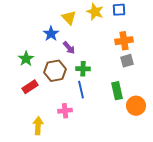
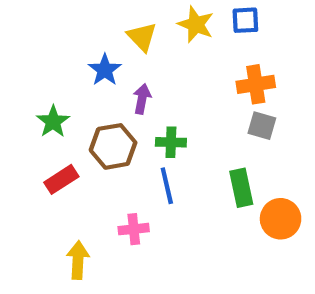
purple arrow: (69, 48) -> (142, 99), turned -128
gray square: (127, 61) -> (262, 126), turned 32

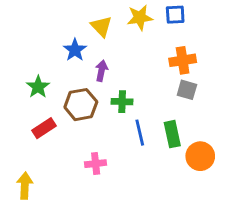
yellow star: (196, 24) -> (140, 18), turned -30
blue line: (167, 186) -> (140, 133), moved
yellow arrow: (78, 260) -> (25, 186), moved

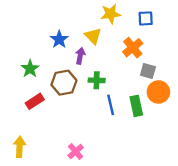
blue square: (175, 15) -> (146, 18), moved
yellow triangle: (101, 26) -> (93, 36), moved
orange cross: (183, 60) -> (133, 48), moved, turned -30
orange circle: (200, 156) -> (158, 92), moved
pink cross: (96, 164) -> (76, 152), moved, turned -35

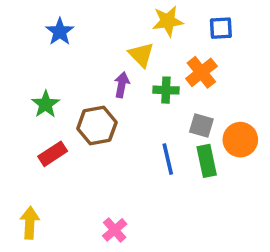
blue star: (59, 39) -> (60, 32), moved
gray square: (148, 71) -> (201, 125), moved
green cross: (97, 80) -> (166, 90), moved

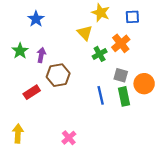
yellow star: (168, 21) -> (101, 13), turned 30
purple arrow: (122, 85) -> (41, 55), moved
green cross: (166, 90) -> (100, 54), turned -32
green star: (46, 104) -> (20, 51), moved

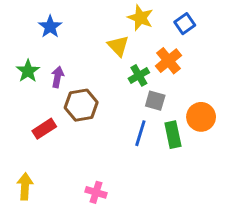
blue square: (132, 17) -> (185, 24), turned -32
gray square: (121, 75) -> (155, 101), moved
blue line: (101, 95) -> (140, 133), turned 30
pink cross: (69, 138) -> (96, 192), turned -32

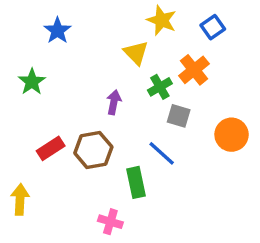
purple arrow: (58, 77) -> (114, 102), moved
brown hexagon: (81, 105) -> (93, 150), moved
blue line: (140, 133) -> (162, 153), turned -65
green rectangle: (173, 135) -> (136, 182), moved
yellow arrow: (25, 186) -> (20, 199), moved

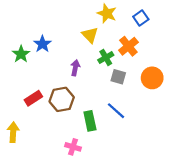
blue star: (57, 31) -> (42, 44), moved
orange circle: (232, 135) -> (152, 78), moved
blue line: (162, 153) -> (116, 111), moved

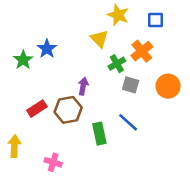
blue square: (141, 18) -> (156, 20), turned 35
purple arrow: (75, 68) -> (83, 86), moved
pink cross: (73, 147) -> (53, 162), moved

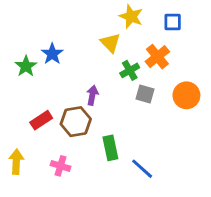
blue line: (128, 122) -> (142, 169), moved
pink cross: (53, 162) -> (61, 166), moved

